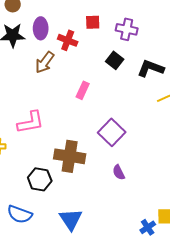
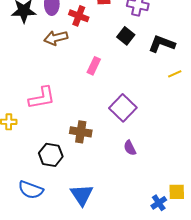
brown arrow: (45, 62) -> (56, 38), turned 40
brown cross: (70, 156) -> (81, 132), size x0.7

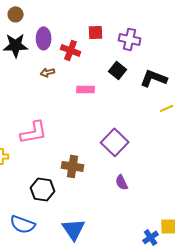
brown arrow: (56, 38) -> (48, 72), size x0.6
pink rectangle: (94, 66) -> (86, 89), moved, turned 66

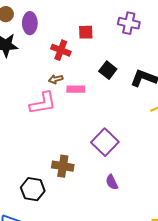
purple ellipse: (44, 38) -> (30, 23), moved
purple cross: (130, 39) -> (129, 23), moved
brown arrow: (48, 72) -> (56, 79), moved
pink L-shape: (34, 132) -> (43, 103), moved

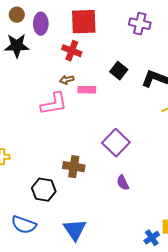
red square: (86, 32) -> (84, 22), moved, size x1.8

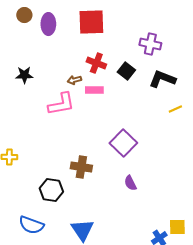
purple cross: (140, 24) -> (150, 44), moved
black star: (17, 46) -> (24, 75), moved, size x0.7
red cross: (72, 51) -> (96, 63), moved

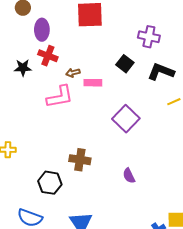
purple ellipse: (48, 24) -> (42, 30), moved
red cross: (96, 63) -> (48, 56), moved
purple square: (123, 143) -> (126, 119), moved

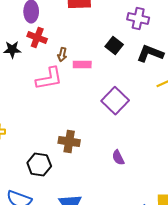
brown arrow: (73, 73) -> (62, 55), turned -64

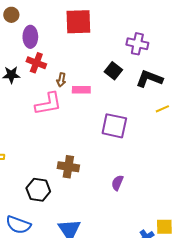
purple square: (115, 101) -> (114, 126), turned -32
purple semicircle: (118, 158) -> (117, 183), turned 49

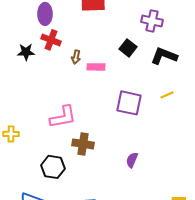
pink L-shape: (48, 104) -> (63, 117), moved
yellow line: (162, 109) -> (167, 95), moved

